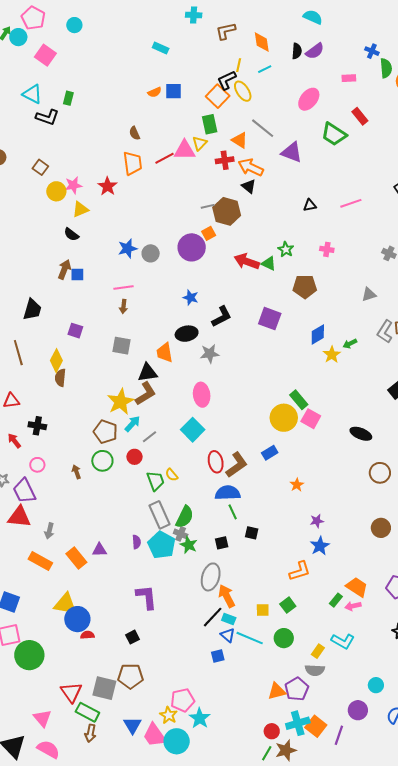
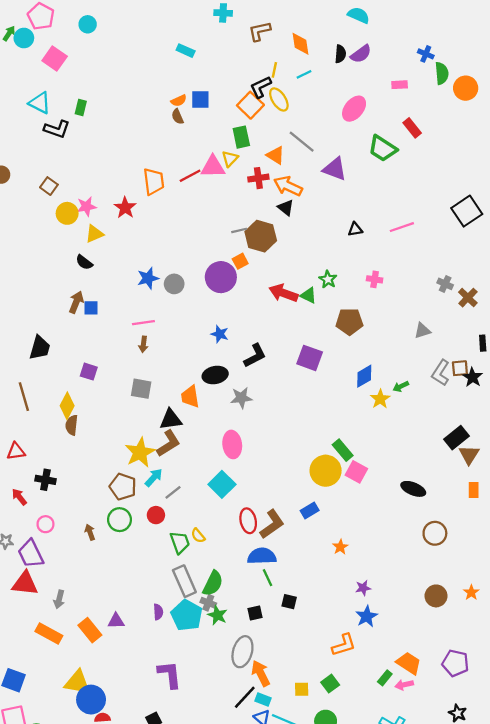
brown semicircle: (135, 133) -> (178, 117), moved

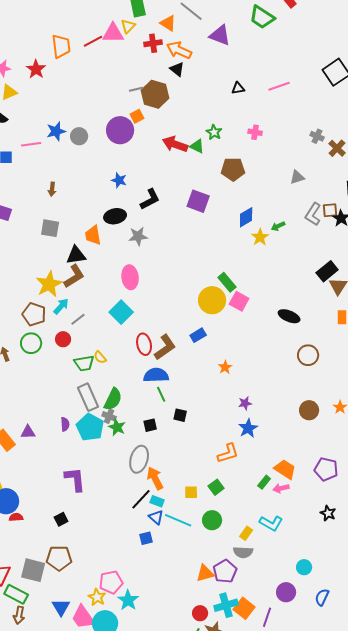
pink line: (143, 323) -> (31, 144), moved
green trapezoid: (180, 542) -> (84, 363), turned 100

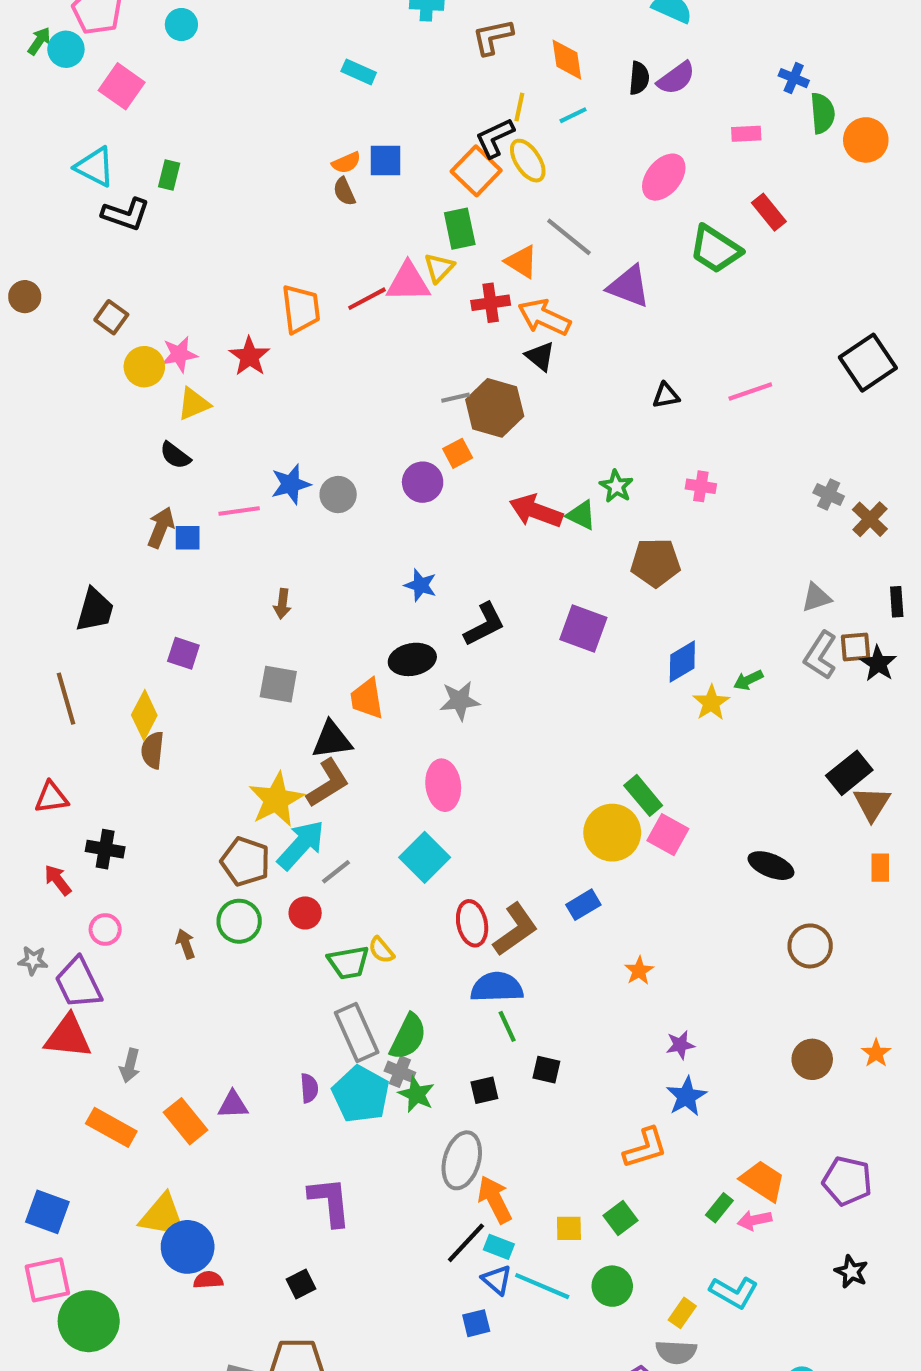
purple circle: (120, 130) -> (423, 482), size x0.7
gray triangle: (297, 177) -> (816, 598), moved
cyan arrow: (61, 306) -> (301, 845), size x1.5

